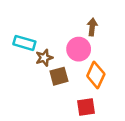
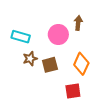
pink circle: (79, 49) -> (58, 34), moved
brown star: (44, 58) -> (30, 59), moved

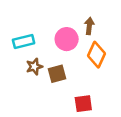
cyan rectangle: (21, 37) -> (24, 41), turned -30
orange diamond: (81, 64) -> (96, 55), moved

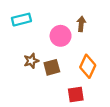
cyan rectangle: (24, 41) -> (21, 20), moved
orange diamond: (96, 55) -> (88, 66), moved

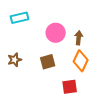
brown arrow: (81, 24) -> (79, 38), moved
brown star: (31, 61) -> (15, 60), moved

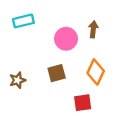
brown arrow: (79, 38) -> (93, 29), moved
brown star: (15, 60) -> (17, 80), moved

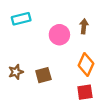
brown square: (57, 73) -> (43, 75), moved
red square: (83, 103) -> (85, 92), moved

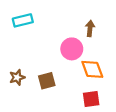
pink circle: (59, 35) -> (72, 49), moved
orange diamond: (86, 64) -> (92, 69), turned -45

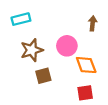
brown arrow: (90, 28) -> (93, 23), moved
brown star: (17, 77) -> (32, 50), moved, size x1.5

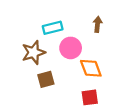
cyan rectangle: (21, 19) -> (53, 28), moved

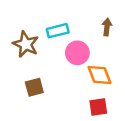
brown star: (34, 52) -> (26, 44), moved, turned -30
brown square: (46, 79) -> (34, 87), moved

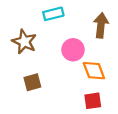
brown arrow: (107, 27) -> (101, 25), size x1.5
cyan rectangle: (58, 31) -> (53, 14), moved

